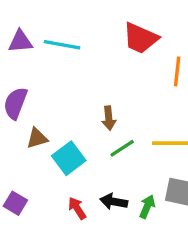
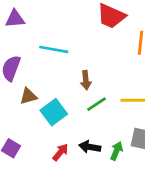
cyan line: (62, 45) -> (54, 49), moved
red arrow: (77, 208) -> (60, 152), turned 72

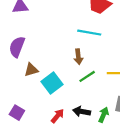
cyan line: (54, 49) -> (89, 33), moved

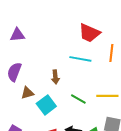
brown arrow: (78, 57) -> (55, 77), moved
green line: (87, 76) -> (78, 99), turned 63

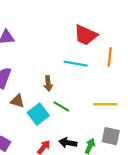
brown triangle: (27, 93) -> (17, 101), turned 32
green line: (78, 99) -> (61, 106), moved

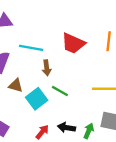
red trapezoid: (85, 35) -> (73, 43), moved
cyan line: (76, 64) -> (31, 48), moved

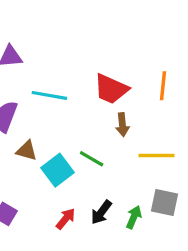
brown arrow: (47, 68) -> (122, 125), moved
black arrow: (67, 128) -> (101, 212), turned -63

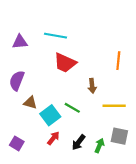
red trapezoid: (111, 89) -> (65, 63), moved
cyan line: (49, 95) -> (55, 36), moved
red arrow: (66, 219) -> (53, 138), moved

